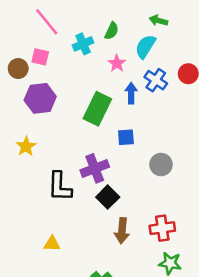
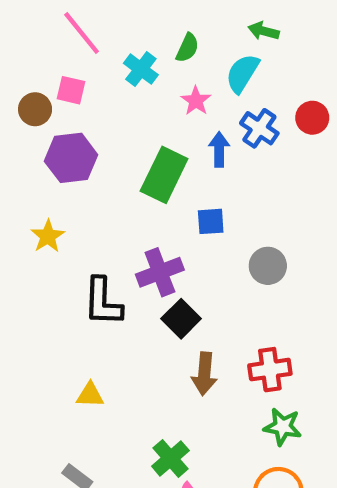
cyan cross: (83, 44) -> (141, 69), turned -30

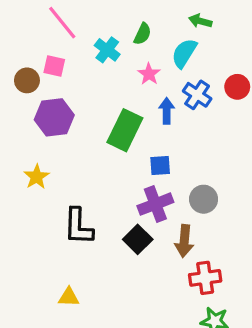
purple cross: (160, 272) -> (155, 204), moved
brown arrow: (204, 374) -> (184, 241), moved

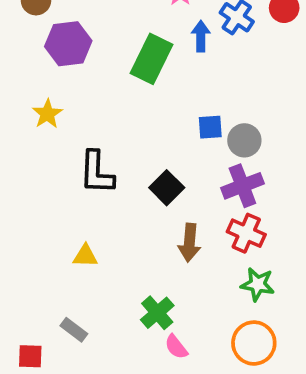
blue square: (160, 165) -> (210, 127), moved
purple cross: (155, 204) -> (242, 186), moved
brown arrow: (184, 241) -> (189, 243), moved
red cross: (205, 278) -> (246, 233), turned 32

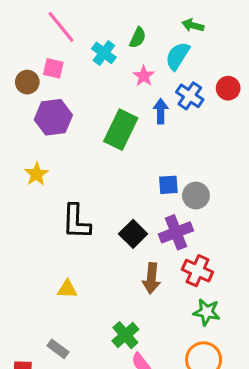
purple cross: (242, 186) -> (176, 232), moved

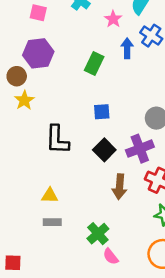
brown circle: (27, 82) -> (17, 76), moved
green rectangle: (121, 130) -> (94, 64), size x0.7
blue square: (168, 185) -> (102, 112), moved
gray rectangle: (58, 349) -> (52, 222), moved, turned -36

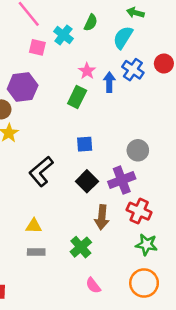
pink square: (38, 13) -> (37, 47), moved
pink star: (113, 19) -> (87, 71), moved
black L-shape: (57, 140) -> (41, 171), turned 48
green cross: (98, 234) -> (81, 247), moved

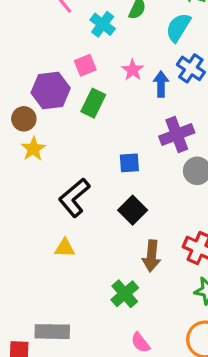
pink square: (37, 47) -> (85, 65), moved, turned -35
green rectangle: (77, 97) -> (93, 103), moved
purple cross: (122, 180) -> (177, 135), moved
yellow triangle: (34, 226) -> (65, 248), moved
gray rectangle: (36, 252) -> (52, 332), moved, size x1.5

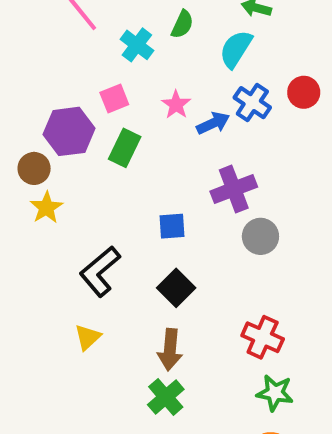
blue arrow: (161, 84) -> (213, 123), turned 65
yellow triangle: (65, 248) -> (88, 337), turned -45
brown arrow: (151, 256) -> (170, 350), moved

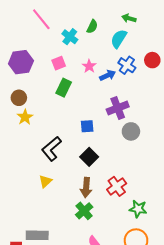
purple hexagon: (69, 131) -> (21, 62), moved
red cross: (263, 337) -> (117, 186), moved, turned 30

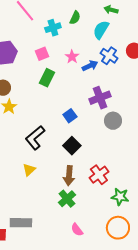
cyan cross: (70, 37) -> (53, 28), turned 35
blue square: (87, 126) -> (70, 116), turned -32

